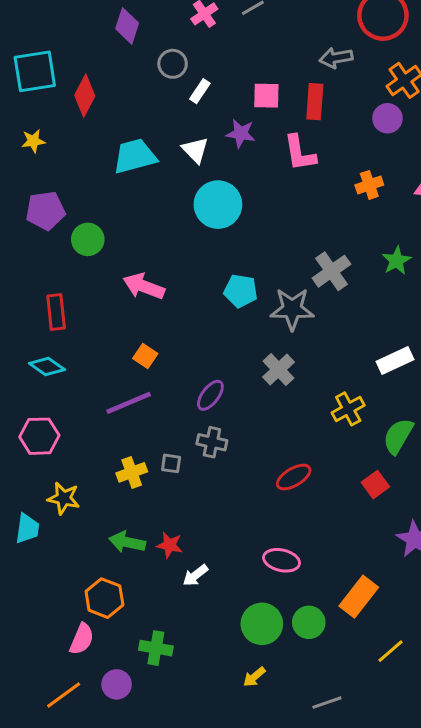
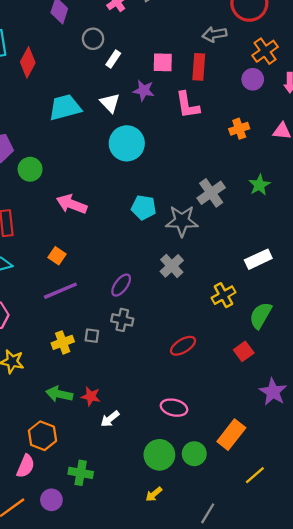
orange square: (145, 356) -> (57, 256), moved
gray line: (327, 703) -> (208, 513), turned -40

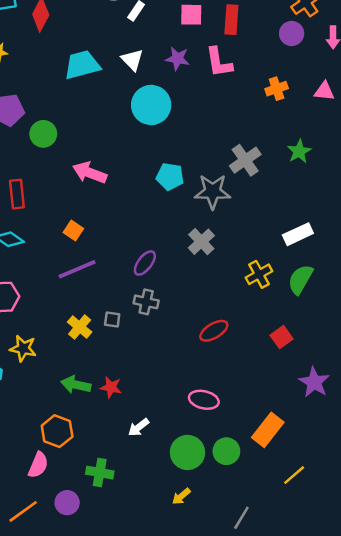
purple star: (144, 91) -> (177, 59), moved
green semicircle: (261, 315) -> (300, 279), moved
yellow cross: (63, 342) -> (80, 327), turned -30
white arrow: (110, 419) -> (139, 427), moved

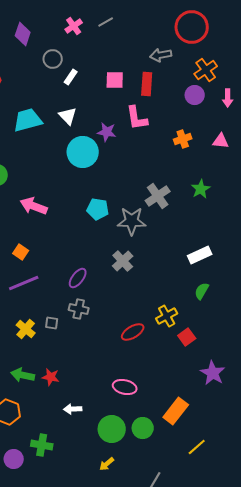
purple star: (177, 59) -> (107, 132), moved
yellow cross: (259, 274) -> (167, 316), moved
green semicircle: (300, 279) -> (202, 291), size x0.7
white arrow: (139, 427) -> (73, 409), turned 36
purple circle: (67, 503) -> (14, 459), moved

